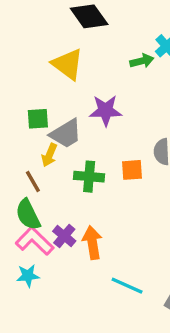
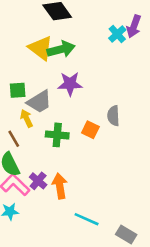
green arrow: (142, 61) -> (61, 49), moved, size x1.5
yellow arrow: (49, 155) -> (27, 118), turned 132
orange square: (132, 170) -> (90, 130), turned 30

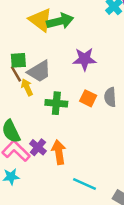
purple star: (70, 84) -> (84, 59), moved
gray semicircle: (113, 116) -> (110, 97), moved
brown line: (14, 139) -> (16, 74), moved

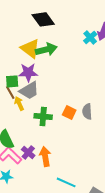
purple star: (84, 59) -> (28, 72), moved

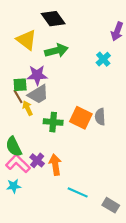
cyan cross: (90, 37) -> (103, 59), moved
yellow triangle: (30, 48) -> (26, 40), moved
orange square: (69, 112) -> (81, 118), size x1.5

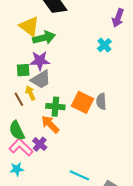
green arrow: (56, 51) -> (44, 38), moved
brown line: (18, 96) -> (19, 99), moved
orange arrow: (55, 165) -> (50, 124), moved, turned -36

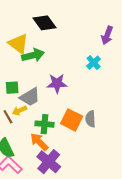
purple star: (40, 61) -> (57, 83), moved
yellow arrow: (30, 93) -> (19, 111), turned -88
purple cross: (40, 144) -> (49, 162), moved, size x1.6

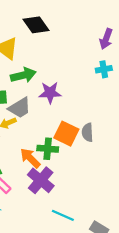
green arrow: (33, 55) -> (23, 75), moved
cyan cross: (94, 63) -> (104, 69), moved, turned 32
green cross: (44, 124) -> (48, 149), moved

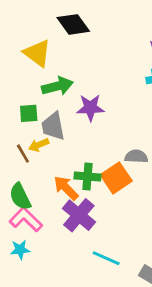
gray trapezoid: (20, 108) -> (53, 126), turned 110
gray semicircle: (87, 132) -> (136, 156), turned 96
orange square: (66, 134) -> (116, 178), moved, turned 30

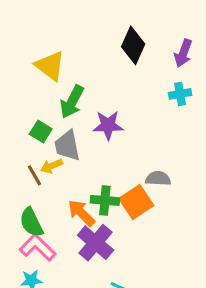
black diamond: (73, 24) -> (133, 45), moved, turned 60
green arrow: (57, 86) -> (72, 102), turned 132
green square: (29, 113) -> (41, 132), turned 36

